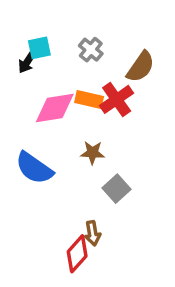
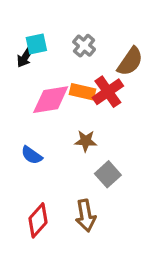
blue semicircle: (34, 168) -> (32, 155), size x0.6
brown arrow: (93, 233) -> (86, 216), size x1.4
red diamond: (77, 254) -> (38, 220), moved

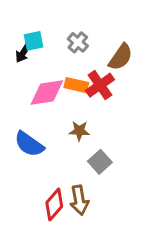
blue semicircle: (32, 155) -> (29, 144), size x1.5
red diamond: (38, 220) -> (54, 205), moved

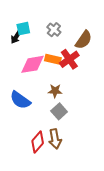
gray square: (100, 162) -> (59, 111), moved

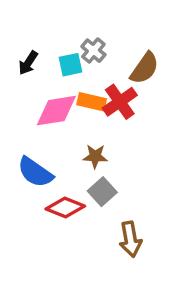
cyan square: (23, 29) -> (70, 65), moved
brown arrow: (55, 139) -> (130, 239), moved
red diamond: (38, 142) -> (65, 207), moved, turned 70

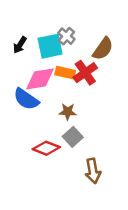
cyan square: (70, 65) -> (50, 46), size x1.5
blue semicircle: (35, 172) -> (26, 99), moved

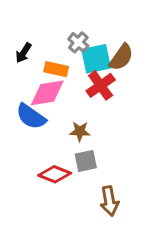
cyan square: (50, 46) -> (96, 59), moved
orange rectangle: (65, 73) -> (56, 69), moved
gray square: (73, 137) -> (86, 161), turned 30

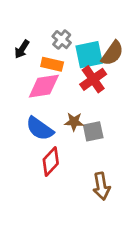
gray cross: (78, 42) -> (62, 40), moved
blue semicircle: (31, 117) -> (40, 129), moved
gray square: (86, 161) -> (93, 131), moved
red diamond: (55, 174) -> (51, 162), turned -68

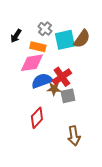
red cross: (93, 79) -> (62, 77), moved
blue semicircle: (40, 129) -> (42, 81), moved, turned 125

